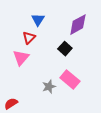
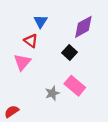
red triangle: (29, 38) -> (31, 41), turned -40

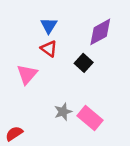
red triangle: (31, 41) -> (49, 49), moved
pink rectangle: (75, 86) -> (90, 118), moved

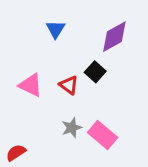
red triangle: (49, 49) -> (69, 85), moved
pink triangle: (27, 74) -> (31, 85), turned -45

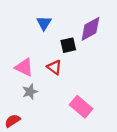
black square: (95, 72) -> (68, 45), moved, turned 35
gray star: (72, 128) -> (30, 92), moved

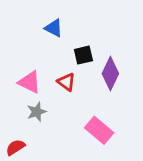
blue triangle: (44, 23) -> (54, 28), turned -35
purple diamond: (90, 29) -> (110, 74), moved, turned -36

